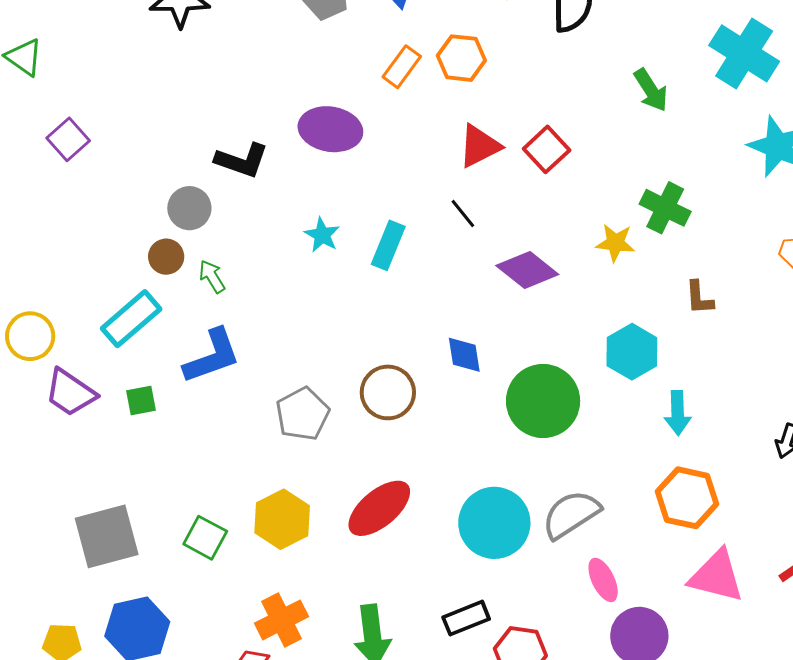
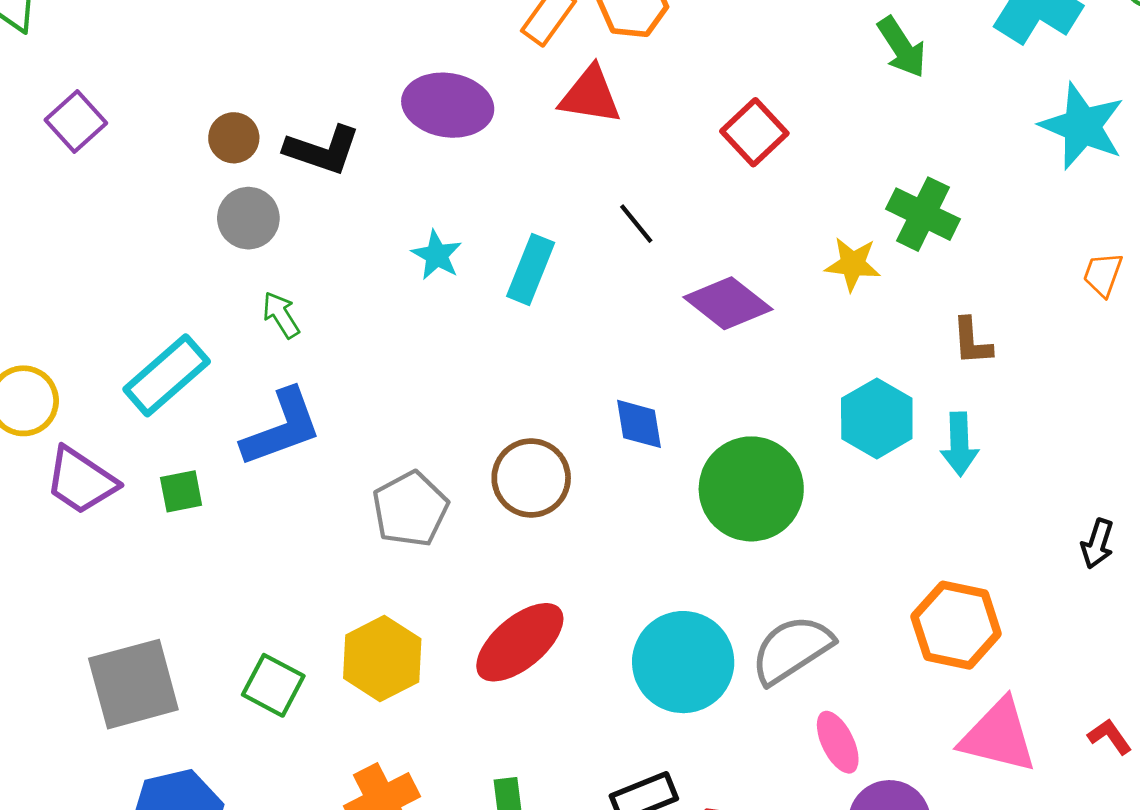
red triangle: (479, 146) -> (590, 95), moved, turned 36
brown circle: (166, 257) -> (234, 138), moved
cyan arrow: (678, 413) -> (959, 444), moved

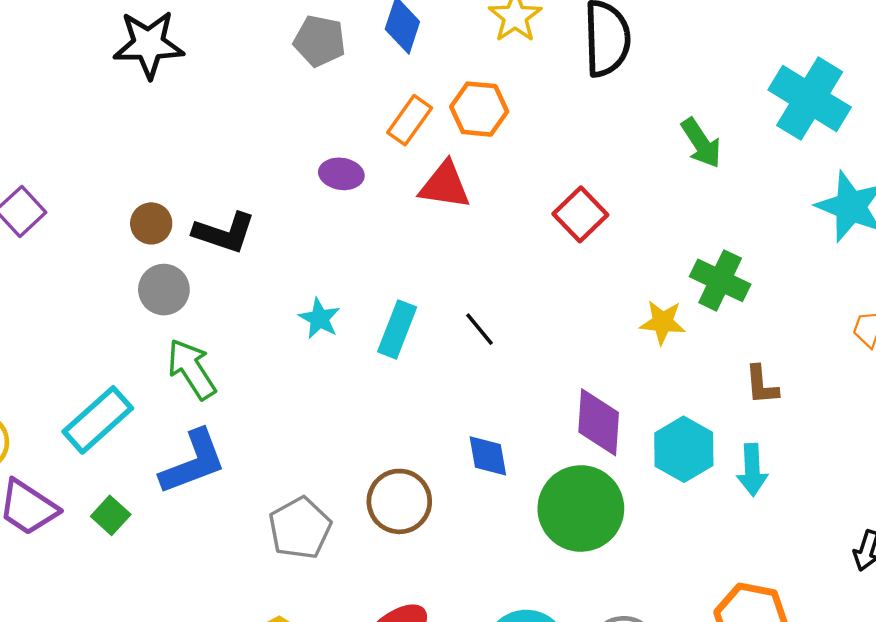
purple ellipse: (448, 105) -> (341, 174), moved, size x0.6
black line: (636, 224) -> (479, 329), moved
purple diamond: (728, 303) -> (599, 422), moved, turned 56
green arrow: (281, 315) -> (192, 369), size x1.6
green square: (181, 491) -> (111, 515), turned -36

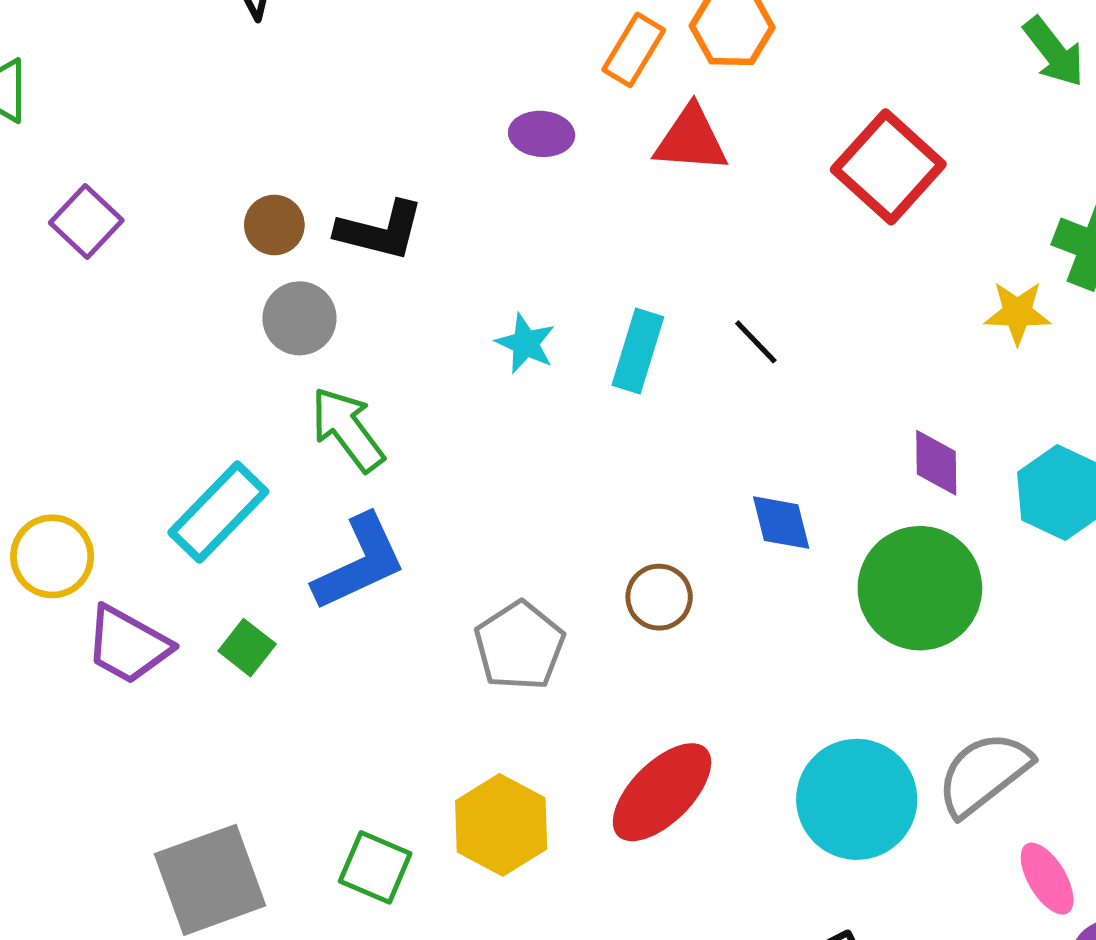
red square: (580, 214) -> (888, 167), size x1.4
purple diamond: (599, 422) -> (936, 463), size x0.7
brown circle: (399, 501) -> (659, 597), size x0.7

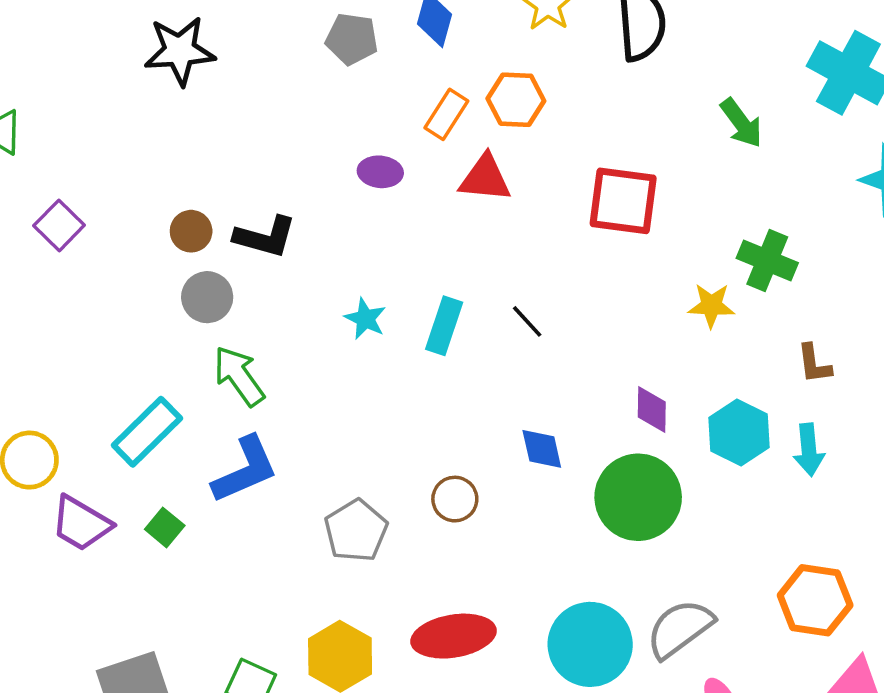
red square: (888, 167) -> (623, 201), turned -36
red ellipse: (662, 792) -> (454, 636), turned 34

